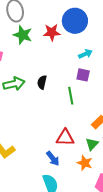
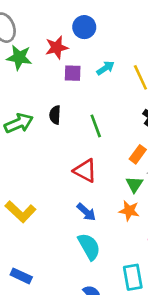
blue circle: (75, 21) -> (84, 27), size x0.7
purple square: (83, 75) -> (73, 73), moved
red triangle: (65, 138) -> (85, 171), moved, turned 36

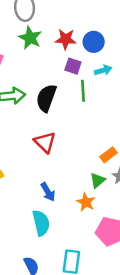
blue circle: (84, 27) -> (94, 42), moved
black semicircle: (55, 115) -> (46, 98), size x1.6
green line: (96, 126) -> (83, 91), moved
red triangle: (85, 171) -> (45, 142), moved

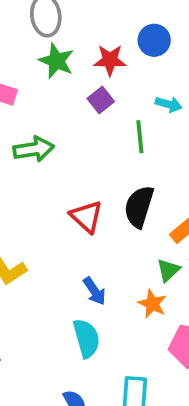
blue circle: (94, 42) -> (154, 40), moved
purple square: (73, 66) -> (101, 100), moved, turned 35
cyan arrow: (103, 70) -> (169, 104), turned 35
black semicircle: (46, 98) -> (139, 207), moved

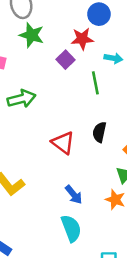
red star: (110, 60) -> (82, 39), moved
black semicircle: (139, 207) -> (99, 132), size x0.7

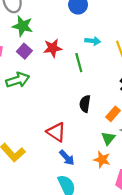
red star: (82, 39) -> (53, 48), moved
purple square: (65, 60) -> (24, 51), moved
red triangle: (63, 143) -> (56, 132), moved

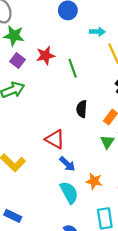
cyan arrow: (93, 41) -> (97, 32), moved
orange star: (102, 160) -> (94, 181), moved

